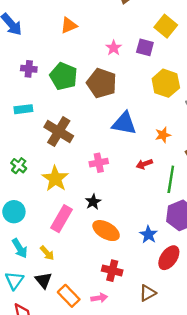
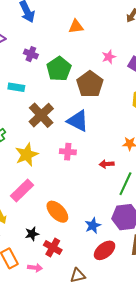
blue triangle: (124, 123) -> (78, 121), moved
black star: (93, 202) -> (32, 234), moved

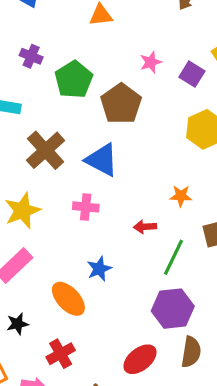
blue star: (93, 226) -> (99, 269), moved
black star: (32, 234) -> (18, 324), moved
red cross: (53, 247) -> (61, 354), turned 30

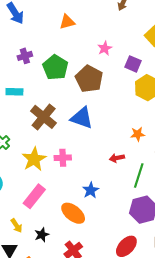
purple cross: (31, 56) -> (25, 56), turned -32
purple square: (192, 74) -> (133, 64), moved
pink cross: (86, 207) -> (63, 158), moved

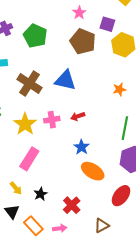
brown pentagon: (89, 79) -> (83, 41), moved
red arrow: (117, 158) -> (78, 116), moved
orange ellipse: (73, 213) -> (93, 171), moved

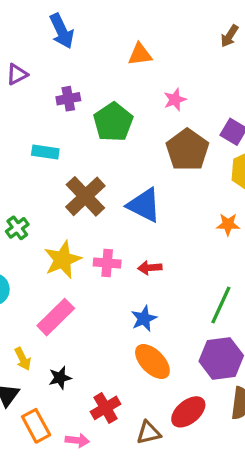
pink star: (79, 13) -> (175, 100), moved
orange star: (119, 89) -> (228, 224), moved
brown triangle: (102, 226) -> (148, 433), moved

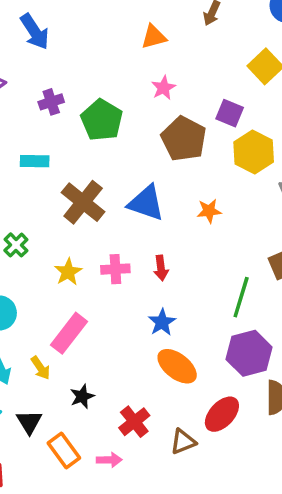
orange triangle: (140, 54) -> (154, 37), moved
orange star: (228, 224) -> (209, 211), moved
yellow star: (63, 260) -> (68, 272), size x0.7
red arrow: (150, 268) -> (161, 268), turned -85
yellow arrow: (23, 359) -> (41, 368), moved

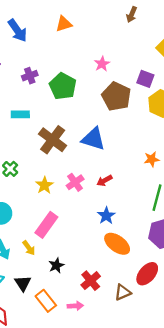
orange triangle: (154, 37) -> (64, 24), moved
orange star: (209, 211) -> (152, 159), moved
red arrow: (161, 268) -> (104, 181), turned 70
pink cross: (115, 269) -> (75, 182), turned -30

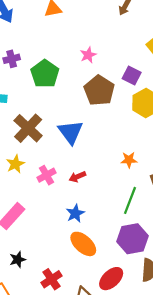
blue triangle: (93, 139) -> (71, 132), turned 30
yellow star: (44, 185) -> (15, 164), moved

